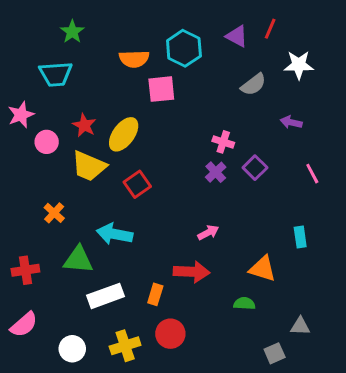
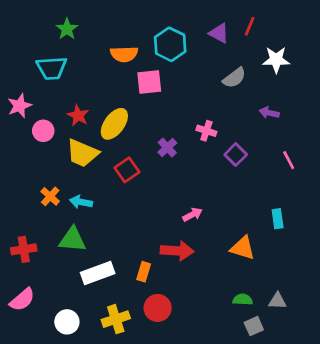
purple cross: (216, 172) -> (167, 148), moved
cyan arrow: (115, 234) -> (81, 202), moved, size x0.7
green semicircle: (244, 303) -> (243, 300), moved

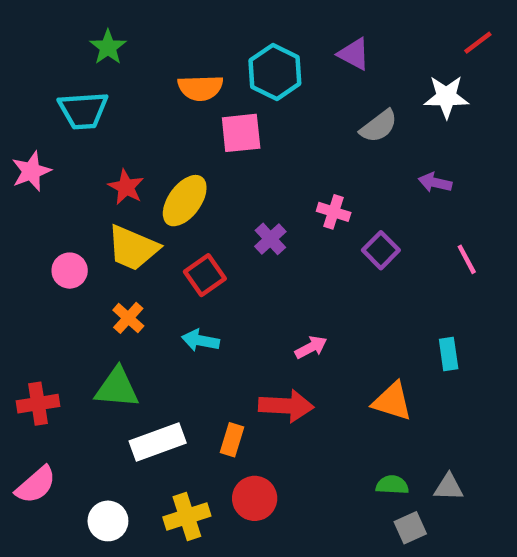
red line: (250, 26) -> (478, 43), moved, turned 30
pink circle: (43, 131) -> (70, 271), moved
orange cross: (50, 196) -> (128, 318), moved
cyan arrow: (81, 202) -> (200, 340), moved

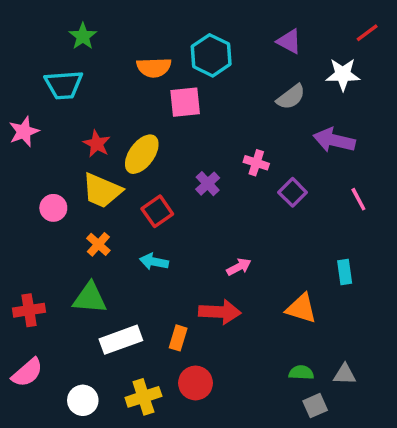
purple triangle: (354, 54) -> (289, 41), moved
purple arrow: (435, 183) -> (334, 140), size x1.6

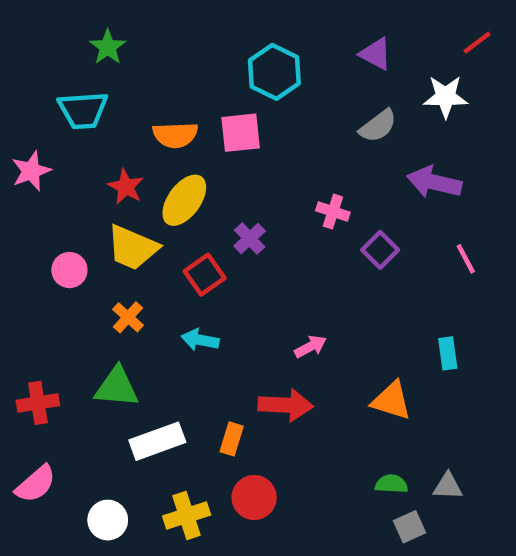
orange semicircle: (154, 67) -> (175, 135), moved
purple cross: (208, 184) -> (250, 239), moved

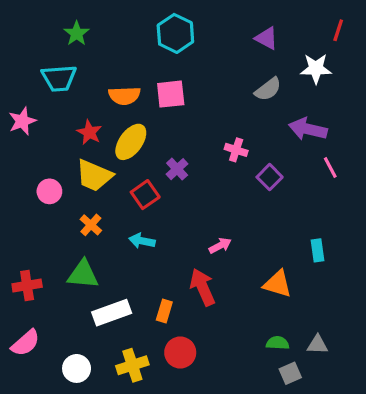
red line: (477, 43) -> (338, 30), turned -35
cyan hexagon: (274, 72) -> (175, 33), moved
pink line: (466, 259) -> (330, 167), moved
red arrow: (286, 405) -> (203, 287), turned -117

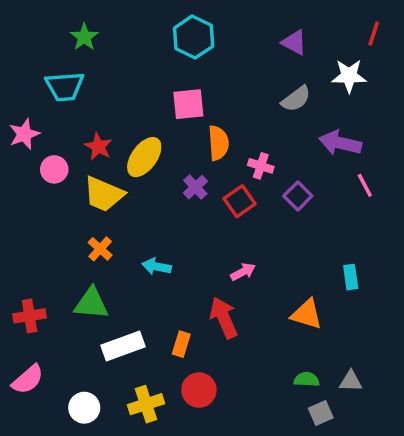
orange semicircle: (124, 96) -> (218, 143), moved, turned -92
pink circle: (49, 191) -> (54, 169), moved
red square: (145, 195) -> (240, 201), moved

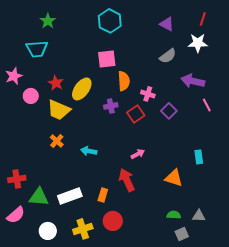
red line: (374, 34) -> (203, 19), moved
purple cross: (195, 187) -> (111, 106), turned 32
green triangle: (91, 304) -> (39, 197), moved

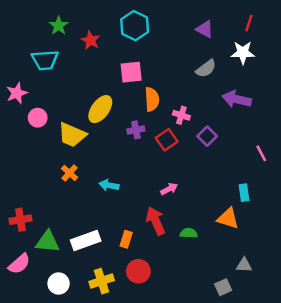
red star: (56, 83) -> (90, 40), moved
pink line: (207, 105) -> (261, 153), moved
orange triangle: (174, 178) -> (228, 218), moved
green semicircle: (174, 215) -> (189, 233), moved

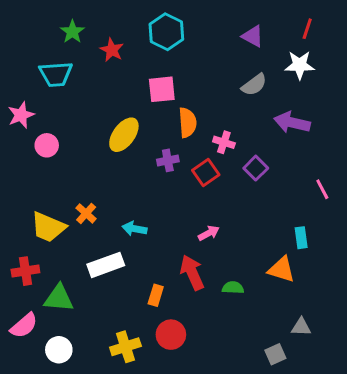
yellow trapezoid: (72, 135) -> (48, 227), moved
white rectangle: (86, 241) -> (106, 265), moved
white circle: (59, 284) -> (59, 350), moved

